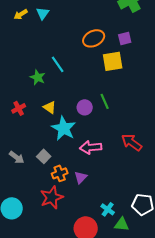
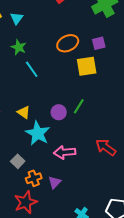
green star: (38, 77) -> (19, 47), moved
green line: (105, 101) -> (79, 106), turned 56

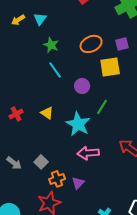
green star: (19, 47) -> (51, 45), moved
purple circle: (59, 112) -> (82, 86), moved
cyan star: (38, 133) -> (78, 124), moved

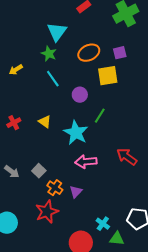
cyan triangle: (40, 19) -> (57, 32), moved, size x1.5
yellow arrow: (18, 20) -> (16, 70), moved
orange cross: (57, 179) -> (55, 188), turned -35

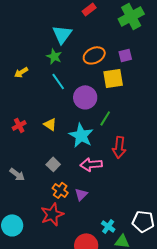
purple circle: (80, 95) -> (85, 97), size x1.5
red arrow: (127, 157) -> (119, 147), moved, turned -120
gray square: (39, 171) -> (53, 164), moved

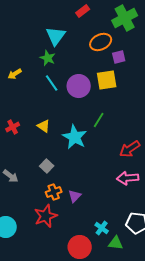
orange ellipse: (94, 55) -> (101, 42), moved
purple circle: (85, 97) -> (79, 86), moved
red arrow: (119, 147) -> (130, 149), moved, turned 50
pink arrow: (91, 164) -> (128, 178), moved
orange cross: (60, 190) -> (54, 192), turned 35

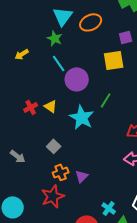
orange ellipse: (101, 42) -> (91, 22), moved
purple circle: (79, 86) -> (77, 79), moved
red cross: (13, 127) -> (31, 107), moved

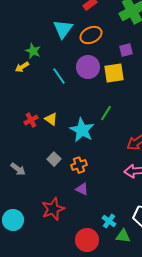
green star: (55, 38) -> (33, 51), moved
purple circle: (77, 79) -> (88, 67), moved
orange cross: (61, 172) -> (79, 165), moved
purple triangle: (82, 176) -> (82, 189), turned -48

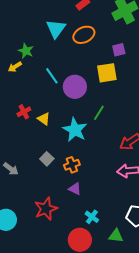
purple circle: (88, 67) -> (75, 87), moved
red cross: (31, 120) -> (24, 112), moved
cyan cross: (109, 221) -> (92, 217), moved

